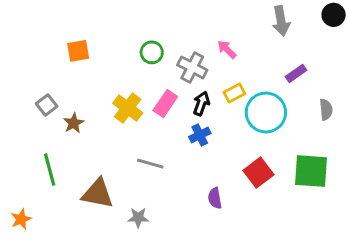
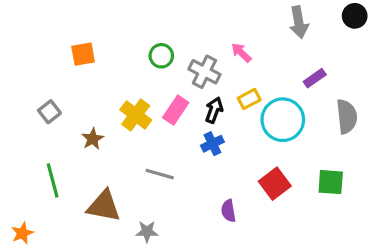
gray semicircle: (326, 109) -> (347, 117), size x1.5
brown star: (74, 123) -> (93, 139), moved
green square: (311, 171) -> (331, 182), size x0.7

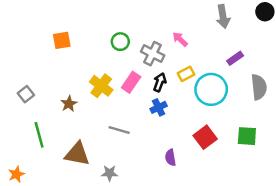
gray square: (49, 112) -> (26, 94), moved

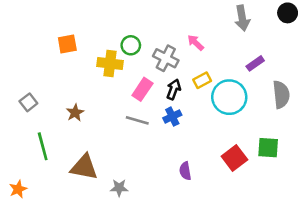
yellow cross: (101, 86) -> (110, 63), moved, turned -30
gray line: (119, 130) -> (137, 120), moved
red square: (205, 137) -> (234, 158), moved

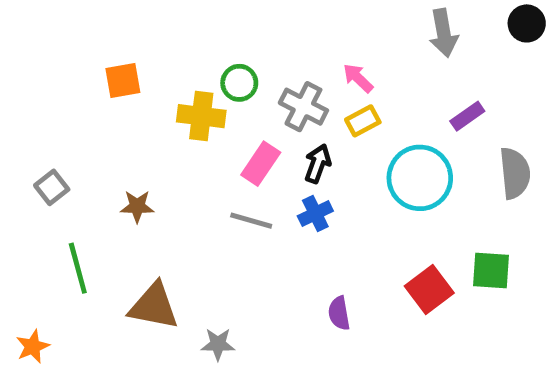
yellow rectangle: (202, 80) -> (363, 121), moved
brown star: (75, 113) -> (137, 206), turned 30

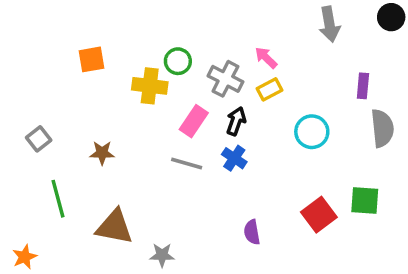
purple rectangle: (467, 116) -> (363, 86), moved, turned -50
cyan circle: (420, 178) -> (312, 132), size x0.7
blue cross: (315, 214) -> (234, 158), turned -30

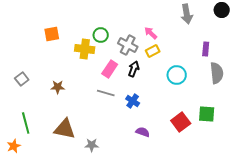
blue cross: (234, 158) -> (133, 101), moved
green line: (58, 199) -> (26, 123), moved
purple semicircle: (252, 232) -> (143, 132), turned 120

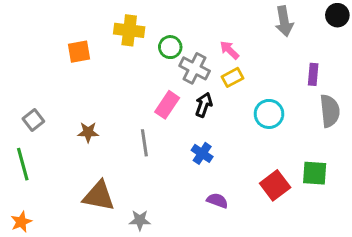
green circle: (101, 35) -> (170, 47), moved
yellow cross: (85, 49) -> (129, 30), moved
gray line: (106, 93) -> (144, 143), moved, turned 66
green line: (26, 123) -> (23, 164), moved

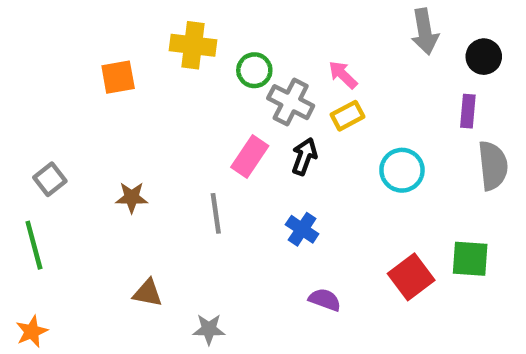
black circle: (337, 15) -> (484, 57), moved
brown triangle: (99, 196) -> (148, 293), size x0.6

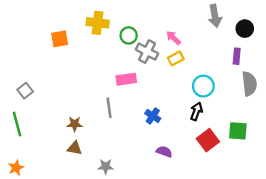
pink rectangle: (250, 157) -> (126, 79), turned 48
black arrow: (304, 157) -> (196, 111), moved
brown star: (132, 197) -> (75, 124), moved

